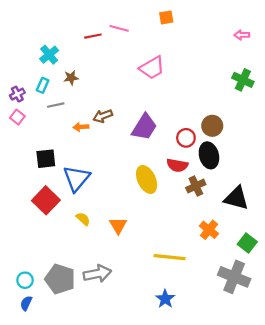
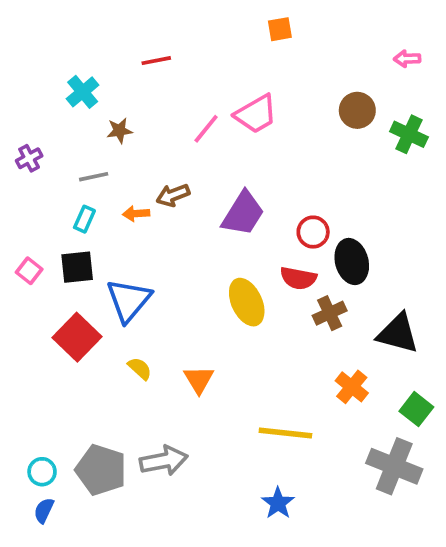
pink line: (119, 28) -> (206, 129), moved, turned -66
cyan rectangle: (43, 85) -> (84, 219), moved
pink square: (17, 117) -> (29, 271), moved
brown circle: (212, 126) -> (357, 110), moved

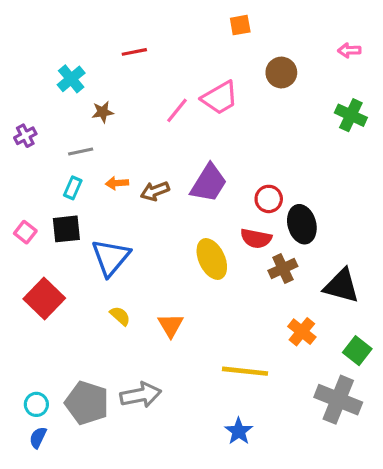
brown circle: (357, 110) -> (281, 72), moved
brown arrow: (173, 195) -> (155, 191), moved
red square: (77, 337) -> (44, 299), moved

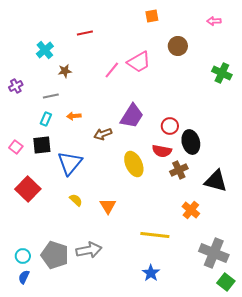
pink arrow: (349, 50) -> (214, 21), moved
brown arrow: (155, 191) -> (103, 134), moved
green square: (357, 351) -> (226, 282), moved

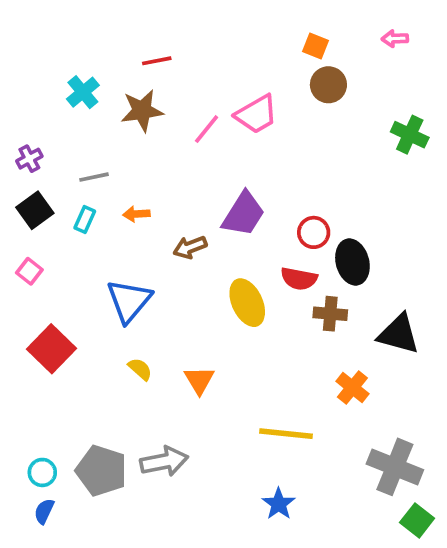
orange square: (152, 16) -> (316, 46), moved, turned 32
brown star: (65, 71) -> (142, 111), moved, size x1.6
black square: (42, 145) -> (35, 210), moved, turned -30
brown cross: (179, 170) -> (330, 314), turned 30

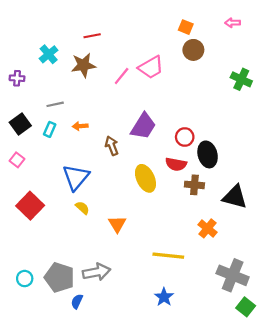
purple cross: (29, 159) -> (17, 78), moved, turned 32
brown arrow: (190, 247) -> (112, 146), turned 90
yellow semicircle: (140, 369) -> (82, 208), moved
blue semicircle: (44, 511) -> (77, 301), moved

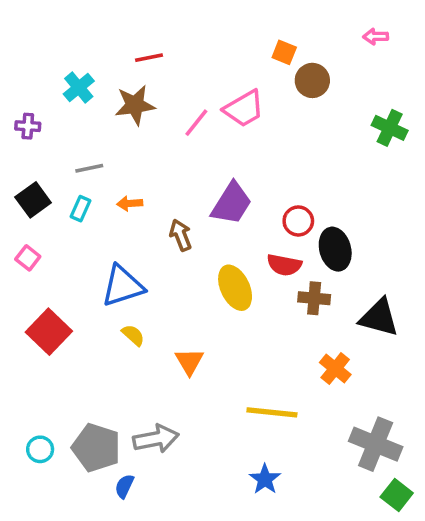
orange square: (186, 27) -> (284, 52), moved
blue triangle: (76, 177) -> (123, 286), turned 32

